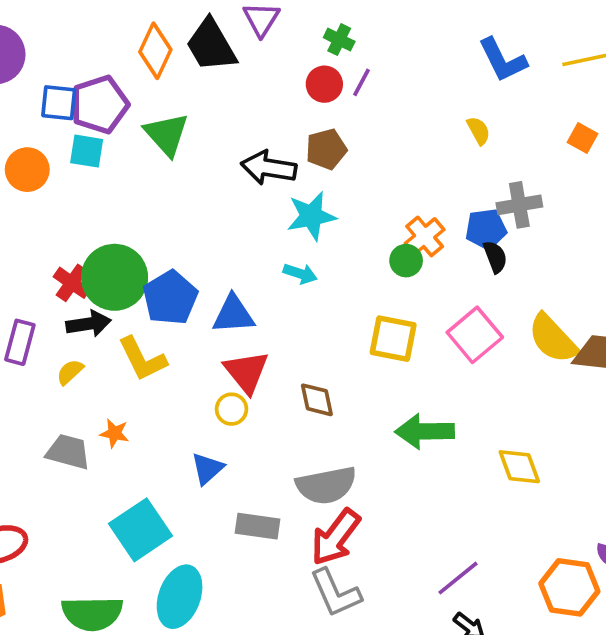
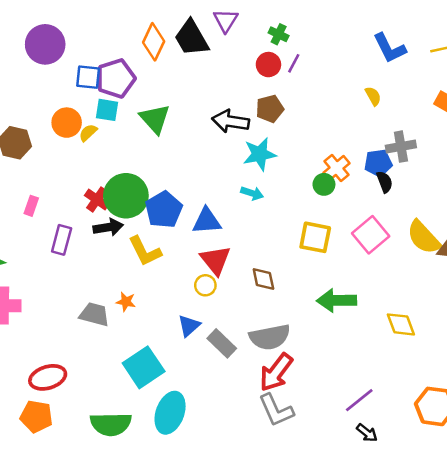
green triangle: (167, 134) -> (155, 119), moved
yellow semicircle: (70, 372) -> (88, 133), moved
gray rectangle: (258, 526) -> (222, 343), moved, turned 36

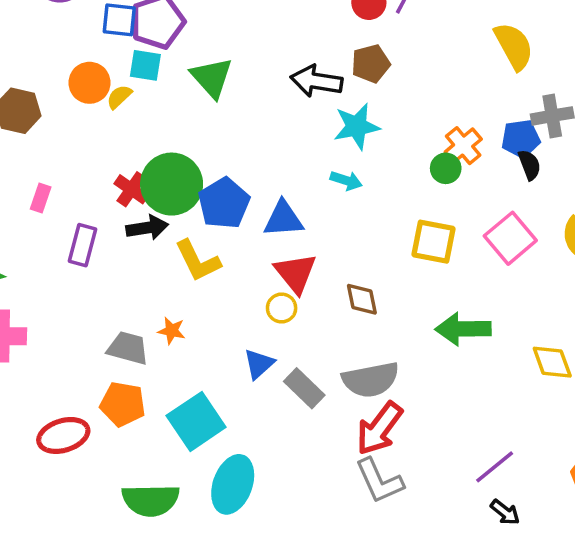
yellow semicircle: (373, 96) -> (514, 46), size x1.8
orange pentagon: (36, 416) -> (123, 404), moved

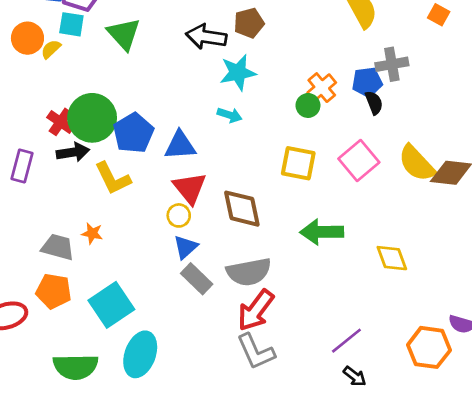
brown diamond: (362, 299) -> (242, 209), size x1.5
blue triangle: (259, 364) -> (186, 247), moved

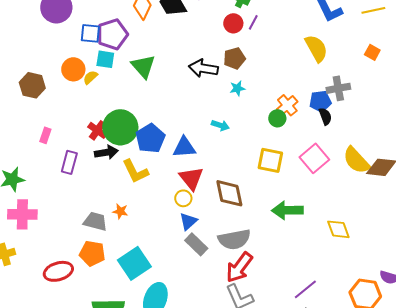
cyan star: (238, 72) -> (237, 88), moved, size x0.6

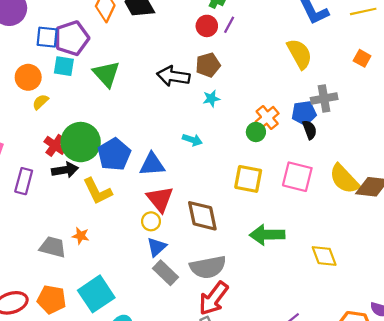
yellow semicircle: (90, 77) -> (40, 102), moved
pink square: (314, 158) -> (297, 177), turned -36
orange pentagon: (92, 253) -> (52, 300), moved

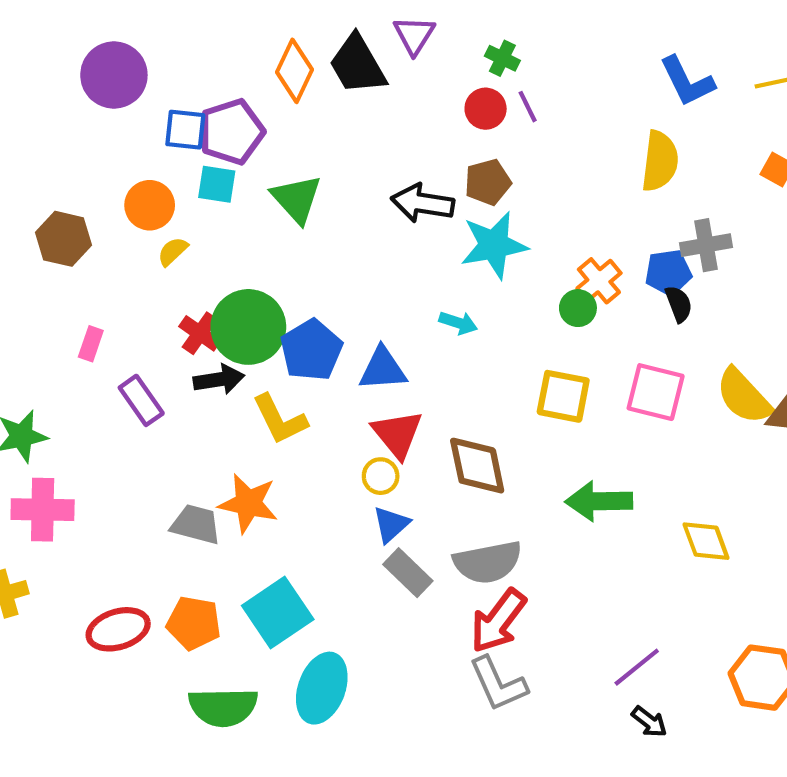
purple line: (229, 25) -> (528, 107), turned -54
yellow semicircle: (300, 54) -> (660, 161), turned 36
cyan star: (211, 99) -> (494, 245), size x2.0
purple rectangle: (24, 181) -> (141, 400), turned -50
orange star: (81, 236) -> (248, 503), size x1.8

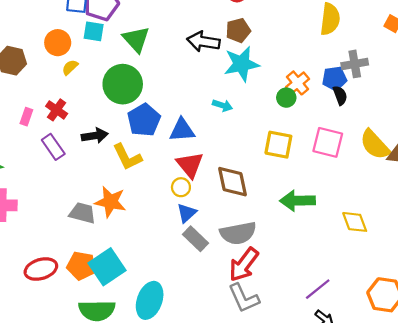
green circle: (248, 327) -> (123, 84), moved
red cross: (200, 333) -> (57, 110), moved
cyan square: (278, 613) -> (107, 267), moved

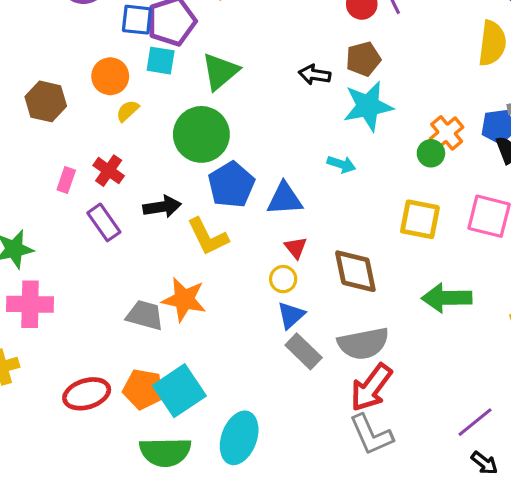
green triangle: (136, 39) -> (220, 72), turned 32
black arrow: (203, 42) -> (315, 75), size x0.7
red triangle: (190, 165) -> (296, 248), size x0.6

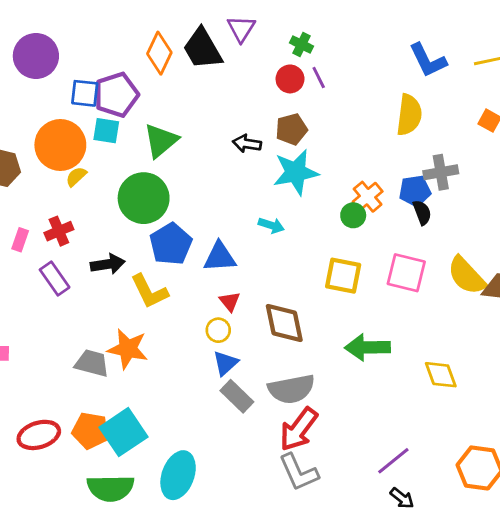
orange circle: (110, 76) -> (60, 145), size x1.5
red cross: (109, 171) -> (59, 231), turned 32

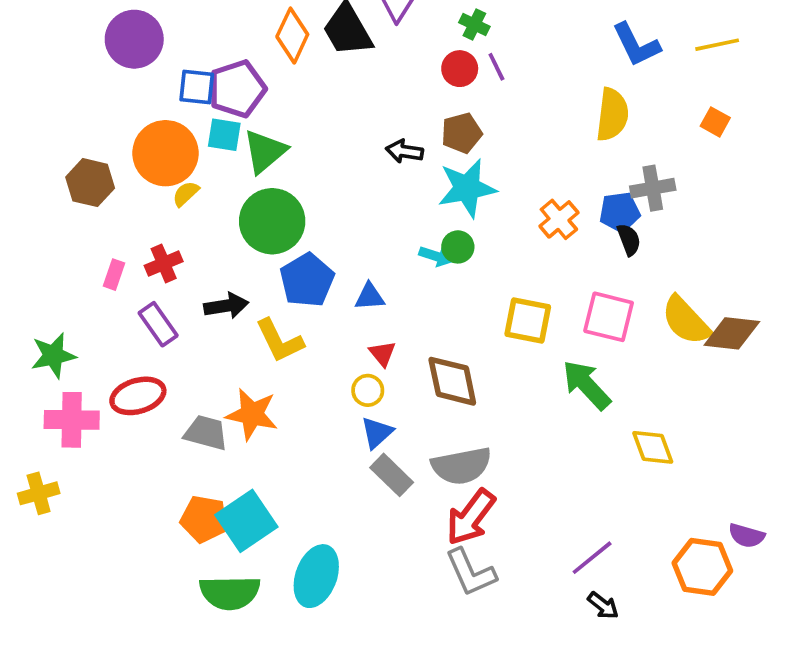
green triangle: (161, 141) -> (265, 151), moved
green circle: (353, 215) -> (458, 247), moved
blue triangle: (220, 257) -> (370, 297), size x0.7
green arrow: (368, 347) -> (587, 385), moved, turned 48
red ellipse: (39, 435) -> (138, 396), moved

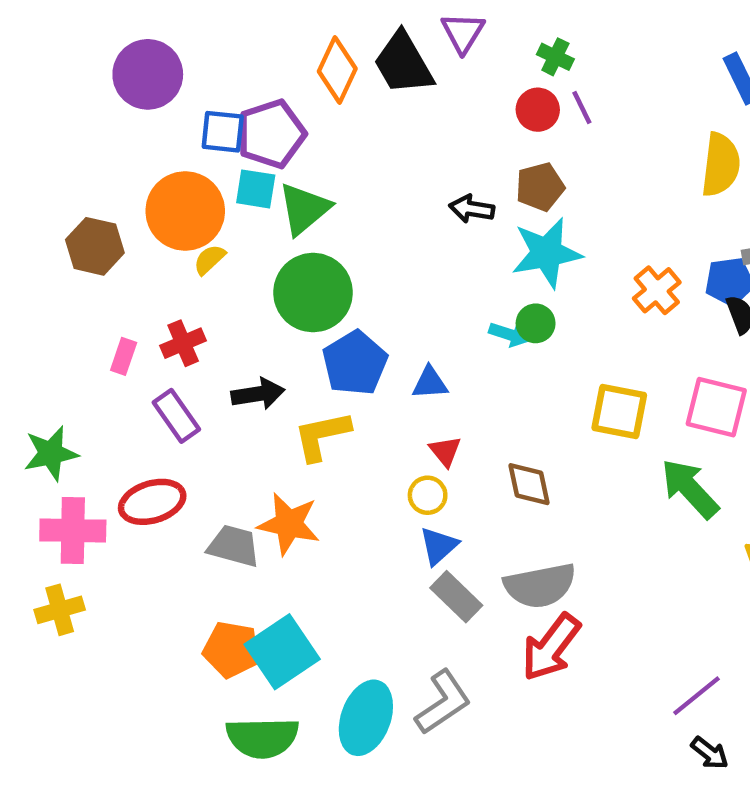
yellow L-shape: (279, 341) -> (322, 436), turned 104
brown diamond: (452, 381) -> (529, 484), size x0.7
yellow cross: (39, 493) -> (60, 610), moved
gray L-shape: (471, 572) -> (443, 702), moved, turned -100

